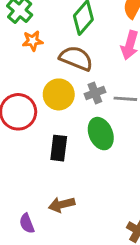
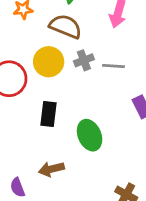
green ellipse: (101, 134) -> (90, 135), moved

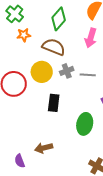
black rectangle: (49, 114) -> (54, 103), moved
green ellipse: (90, 135) -> (85, 124), moved, turned 35

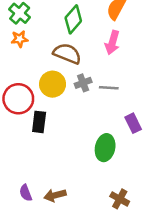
orange star: (24, 35) -> (20, 39), moved
black rectangle: (54, 103) -> (39, 122), moved
brown arrow: (44, 148) -> (55, 195), moved

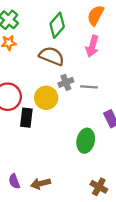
yellow circle: (53, 84) -> (46, 98), moved

